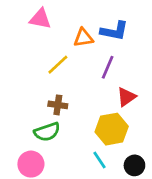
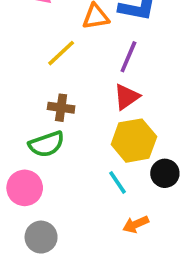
red triangle: (126, 97) -> (127, 97), moved
black circle: (134, 165) -> (165, 173), moved

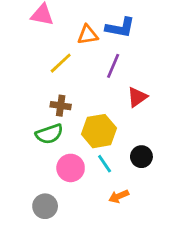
red triangle: (127, 97) -> (137, 97), moved
yellow hexagon: (134, 141) -> (99, 131), moved
pink circle: (25, 188) -> (71, 168), moved

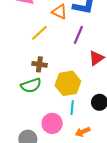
orange triangle: (88, 35) -> (59, 12), turned 35
cyan line: (105, 164) -> (72, 108), turned 40
pink circle: (71, 168) -> (52, 123), moved

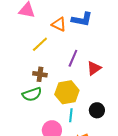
purple line: (78, 35) -> (73, 58), moved

